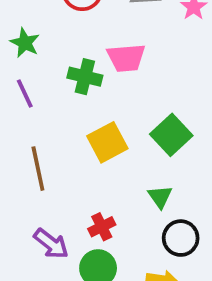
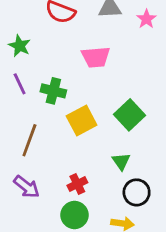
green cross: (85, 77) -> (53, 91), moved
brown line: (38, 169) -> (29, 140), turned 32
purple arrow: (51, 244) -> (27, 187), moved

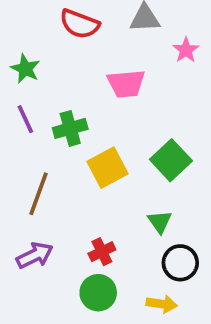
pink star: (146, 19) -> (186, 50), moved
green cross: (53, 91) -> (70, 128), turned -30
purple arrow: (27, 187) -> (35, 255), turned -64

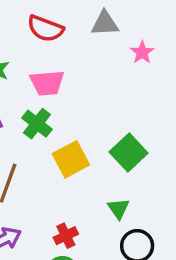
pink trapezoid: (126, 84) -> (47, 83), moved
green cross: (70, 128) -> (37, 124), turned -36

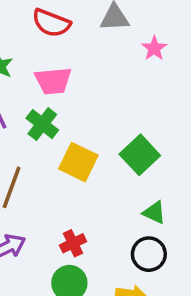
yellow square: (71, 159) -> (78, 162), turned -36
green triangle: (118, 209) -> (154, 213), moved, turned -30

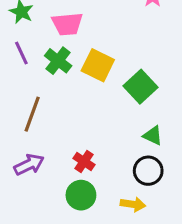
yellow square: (78, 162) -> (98, 65), moved
red cross: (73, 243) -> (84, 162), turned -30

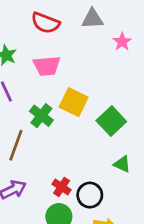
green cross: (58, 61) -> (41, 116), moved
black circle: (148, 171) -> (90, 195), moved

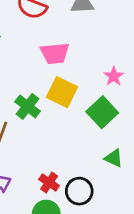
pink star: (122, 42) -> (114, 76), moved
pink trapezoid: (47, 66) -> (55, 53), moved

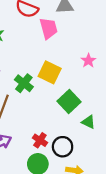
pink trapezoid: (55, 53) -> (49, 28), moved, turned -100
green square: (102, 112) -> (69, 102), moved

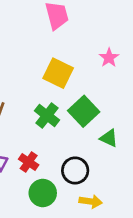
green cross: (24, 83) -> (47, 115), moved
red cross: (40, 140) -> (29, 162), moved

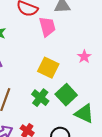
green triangle: (109, 138) -> (84, 114), size x1.5

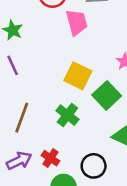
green square: (66, 95) -> (107, 95), moved

